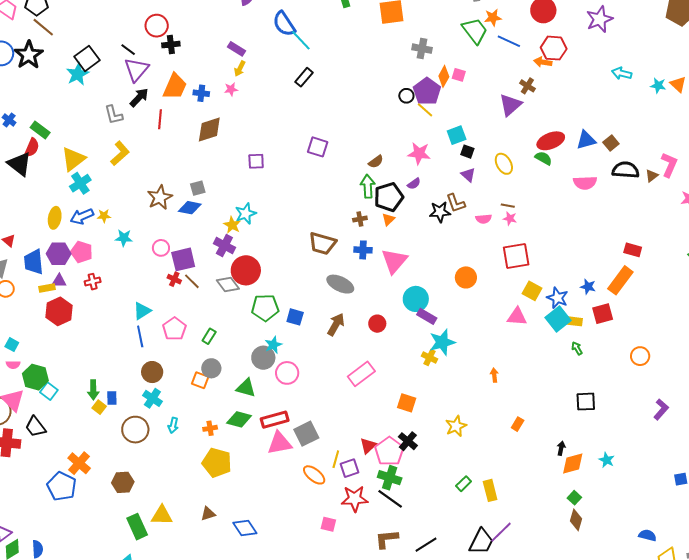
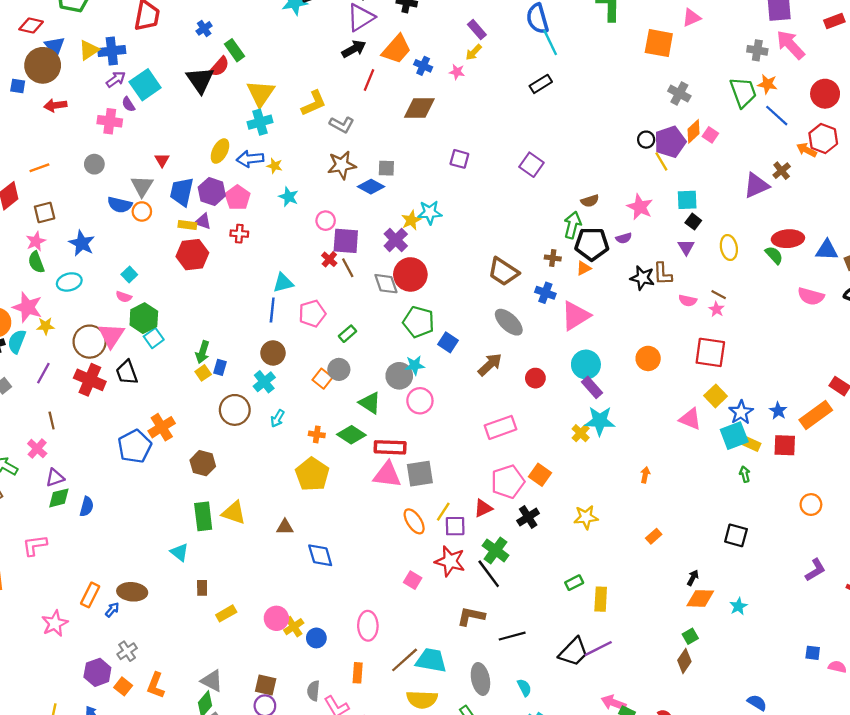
gray L-shape: (114, 115) -> (342, 125), moved, turned -65
yellow triangle: (73, 159) -> (261, 93), turned -36
pink pentagon: (389, 451) -> (508, 482), moved

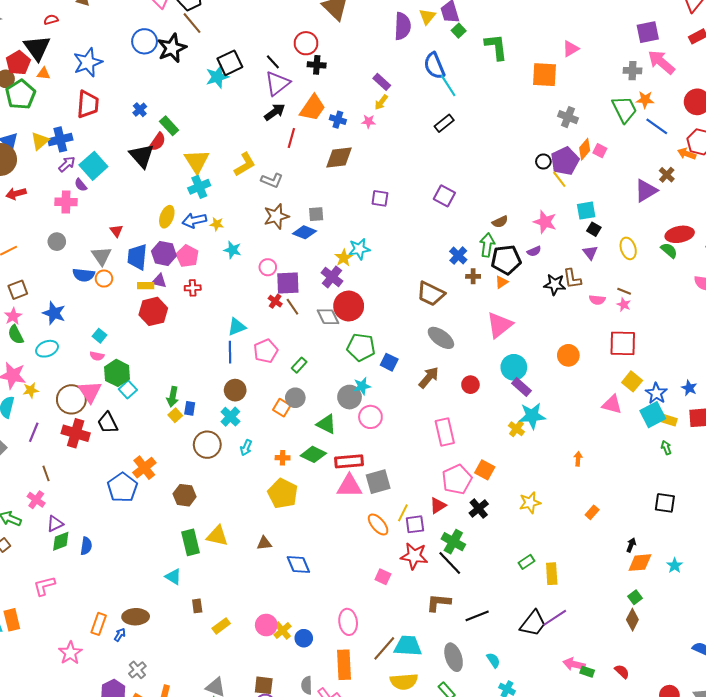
blue cross: (545, 293) -> (458, 256), moved, turned 30
pink rectangle: (501, 427) -> (445, 432), turned -76
orange rectangle: (358, 673) -> (344, 665), size x1.6

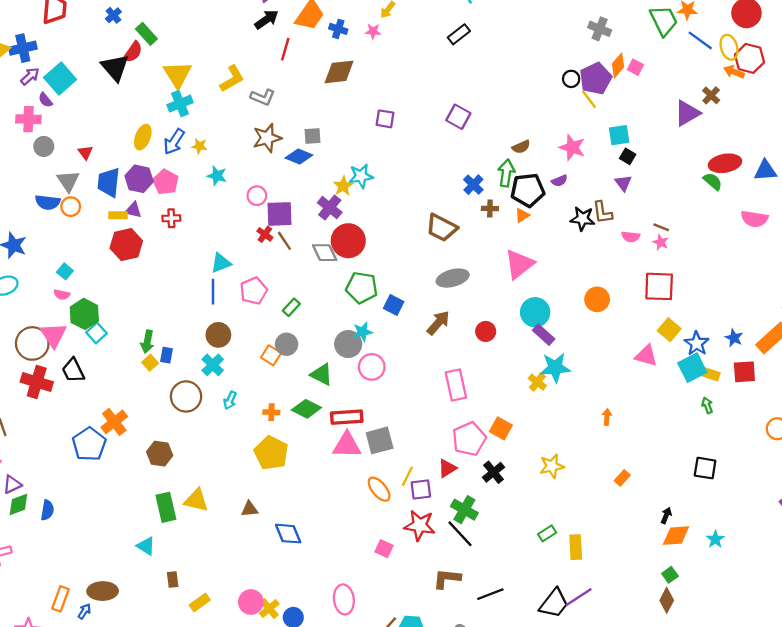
blue arrow: (194, 220) -> (174, 142), turned -45
gray circle: (57, 242) -> (44, 146), moved
yellow ellipse: (628, 248) -> (729, 47), moved
gray ellipse: (441, 338) -> (453, 278), turned -52

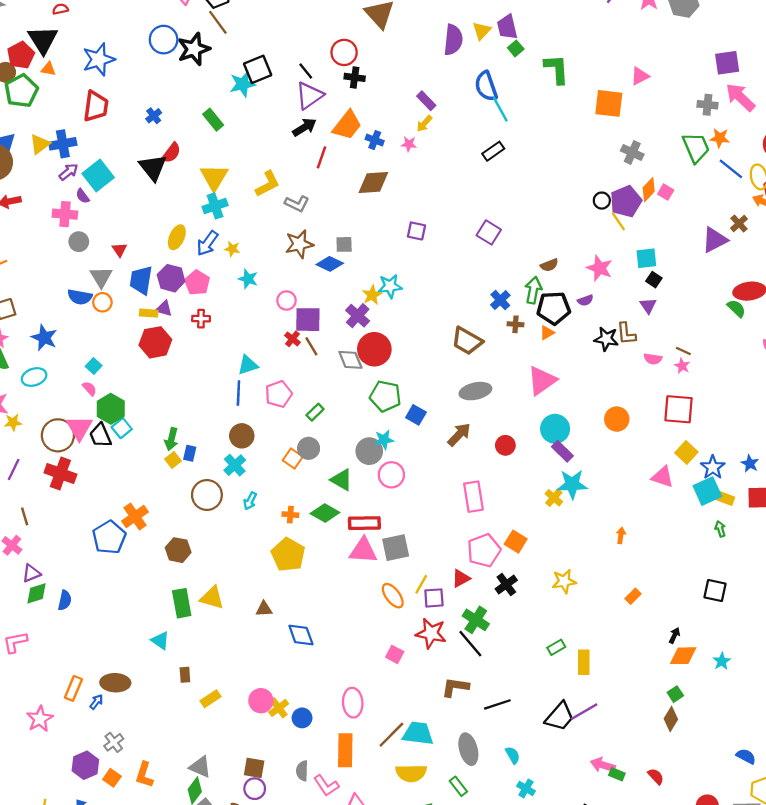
green rectangle: (146, 34) -> (213, 120), moved
pink semicircle: (62, 295) -> (89, 389), turned -147
black trapezoid: (73, 370) -> (100, 435), moved

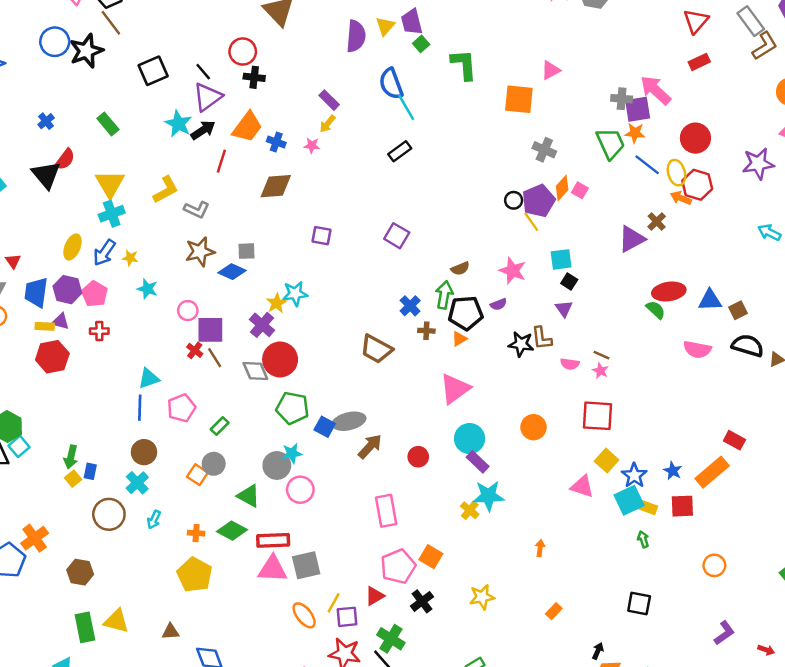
purple square: (727, 63) -> (638, 109), moved
cyan star: (243, 84) -> (178, 124), moved, turned -30
gray ellipse: (475, 391) -> (349, 421), moved

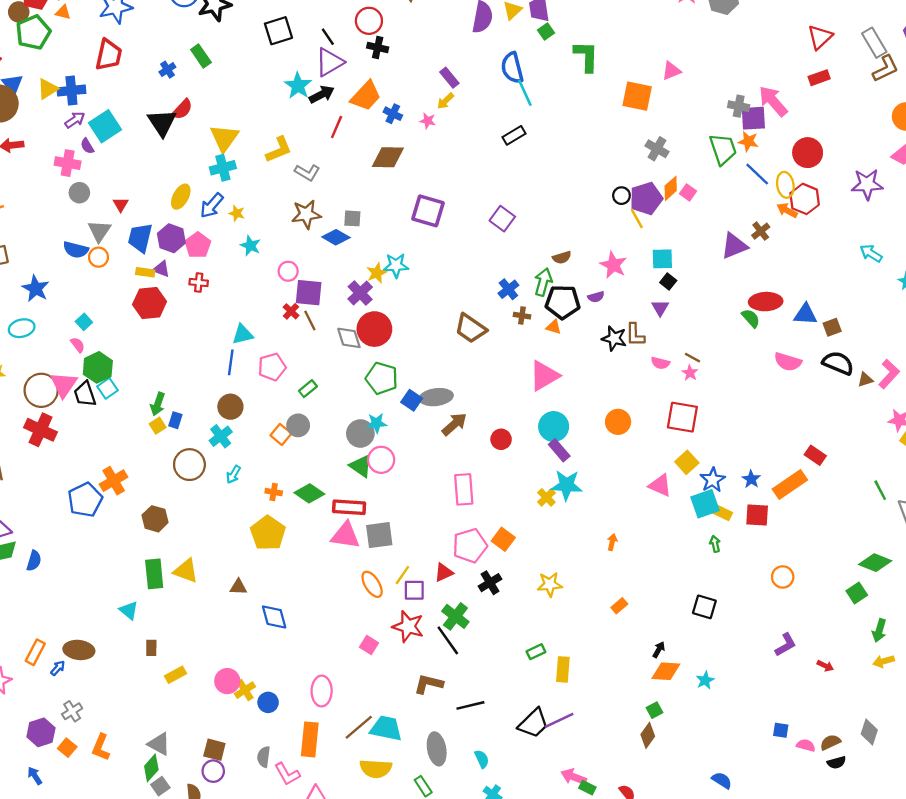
green rectangle: (108, 124) -> (201, 56), moved
purple square: (322, 236) -> (428, 211), size x1.6
orange triangle: (459, 339) -> (554, 327), turned 42
green triangle: (249, 496) -> (361, 466), moved

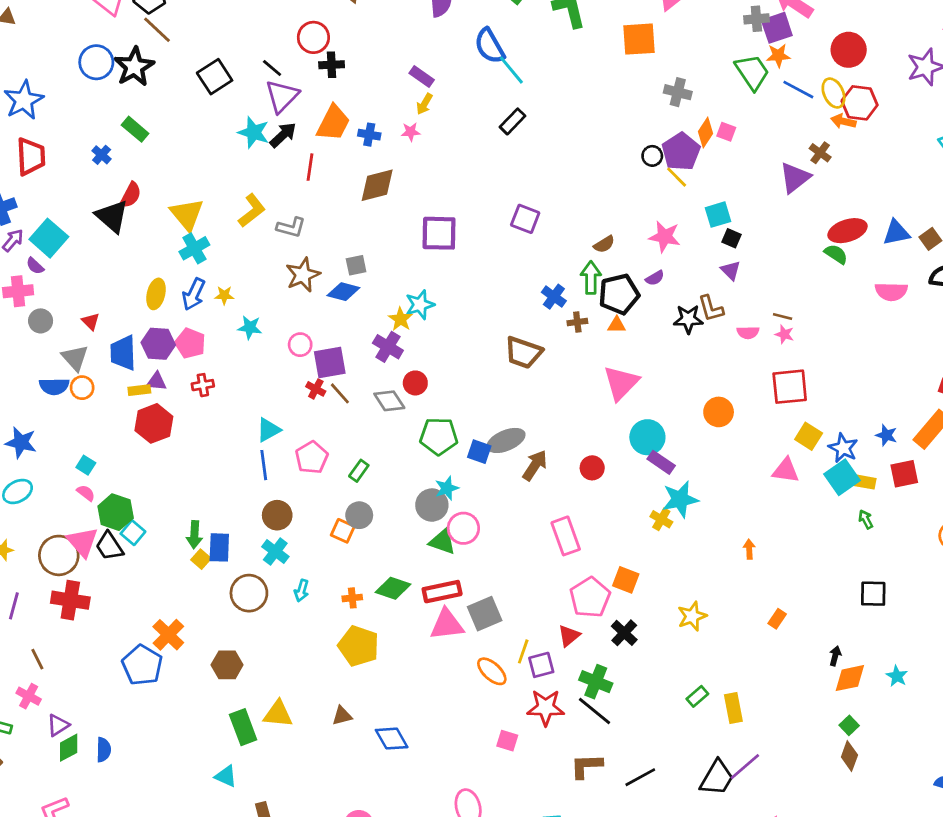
red circle: (374, 329) -> (415, 383), size x0.6
blue rectangle: (175, 420) -> (219, 547), size x1.5

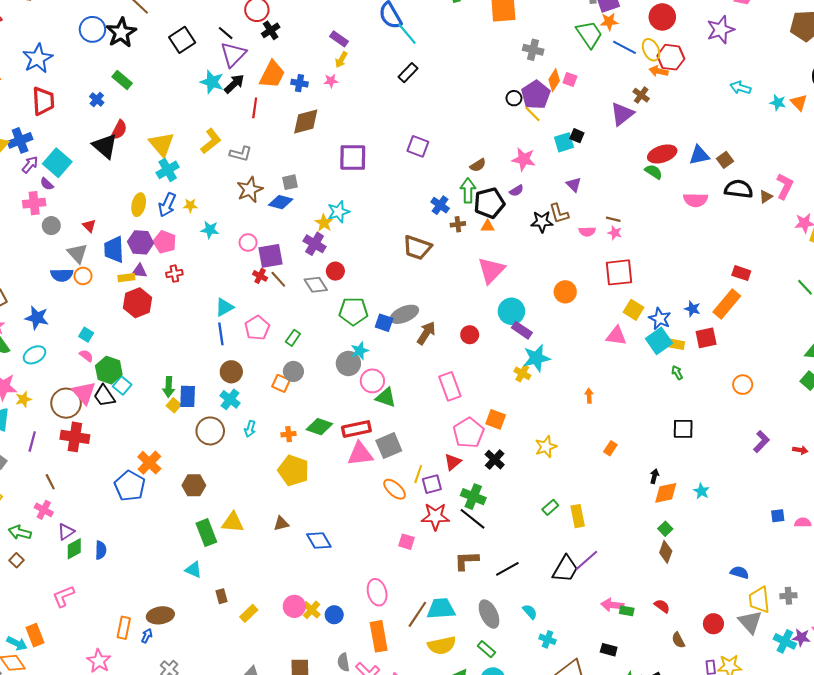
black cross: (332, 65) -> (271, 30), turned -30
black square: (731, 238) -> (577, 136), moved
green triangle: (443, 541) -> (386, 397), moved

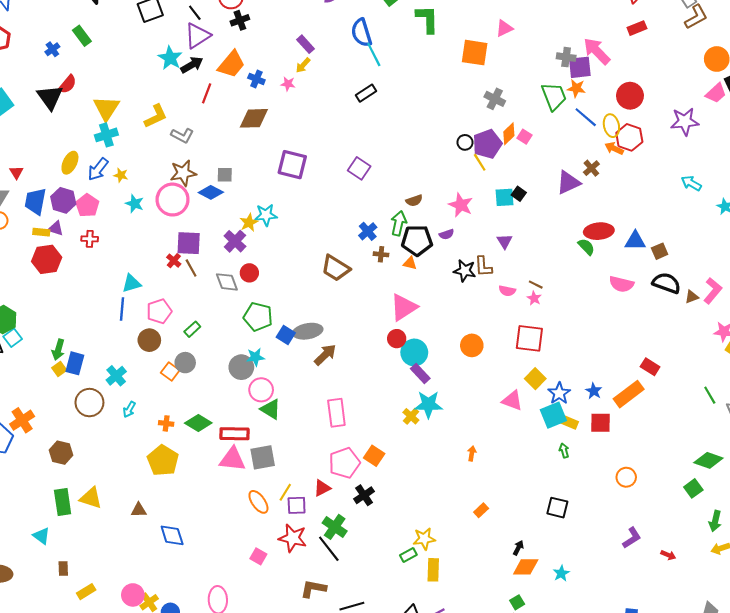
pink circle: (248, 242) -> (173, 200), moved, size x1.8
red circle: (470, 335) -> (397, 339), moved
brown circle: (231, 372) -> (149, 340), moved
yellow star: (546, 447) -> (424, 539), moved

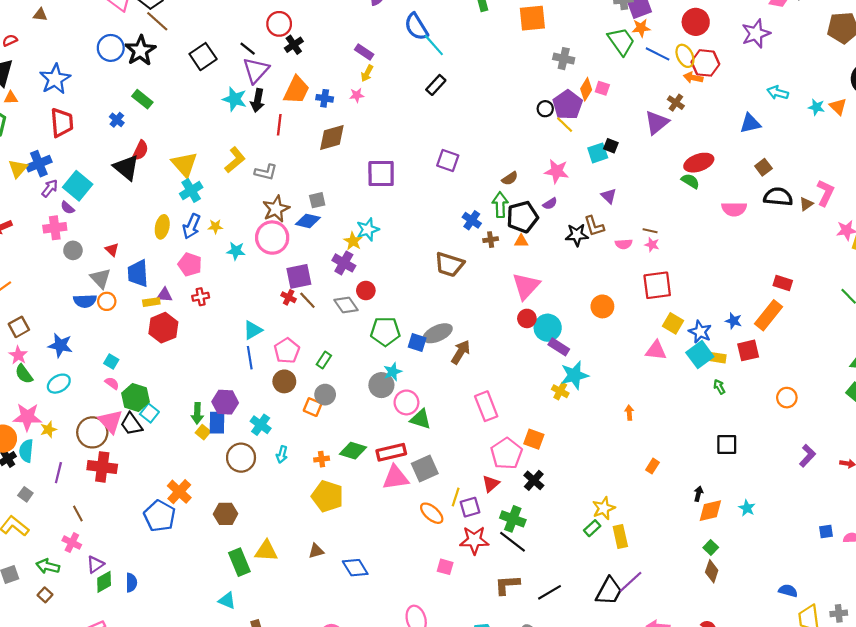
black arrow: (192, 65) -> (258, 100), turned 145
purple hexagon: (63, 200) -> (225, 402), moved
blue triangle: (635, 241) -> (750, 123), moved

